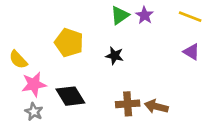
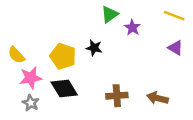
purple star: (145, 15) -> (132, 28), moved
yellow pentagon: (69, 43) -> (63, 56), moved
black star: (115, 56) -> (94, 48), moved
brown arrow: (156, 106) -> (157, 98), moved

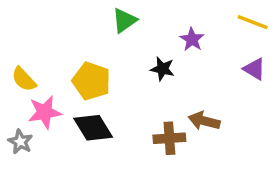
green triangle: (110, 14) -> (124, 20), moved
black star: (94, 48) -> (162, 69), moved
brown arrow: (157, 98) -> (204, 121), moved
gray star: (31, 103) -> (20, 142), moved

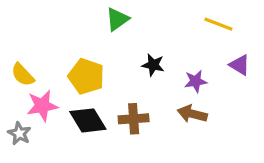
yellow line: (253, 22) -> (218, 24), moved
purple star: (192, 39) -> (196, 81), moved, turned 30
brown cross: (169, 138) -> (134, 119), moved

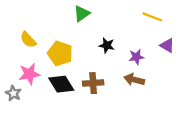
yellow semicircle: (23, 75) -> (28, 40), moved

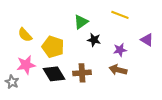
green triangle: (82, 14) -> (81, 22), moved
yellow line: (152, 17) -> (120, 15), moved

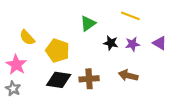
black star: (94, 40) -> (111, 43), moved
purple star: (120, 50) -> (132, 44), moved
pink star: (26, 65) -> (16, 65), moved, turned -30
black diamond: (54, 74) -> (59, 80), turned -50

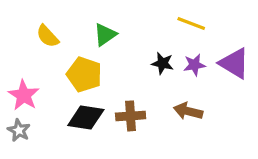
green triangle: (88, 23) -> (105, 35), moved
yellow semicircle: (27, 38) -> (48, 36), moved
purple triangle: (160, 43) -> (234, 63), size x1.5

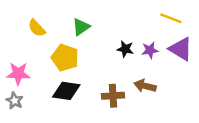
yellow line: (191, 23) -> (171, 18), moved
pink star: (24, 95) -> (18, 74), turned -30
brown cross: (131, 116) -> (113, 96), moved

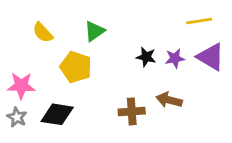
yellow line: (171, 18) -> (199, 21), turned -30
black diamond: (66, 91) -> (57, 114), moved

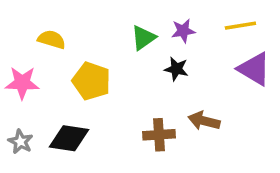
green triangle: (94, 31) -> (143, 38), moved
yellow semicircle: (43, 33) -> (52, 39), turned 150
purple star: (175, 58) -> (183, 31), moved
pink star: (21, 86) -> (22, 83), moved

